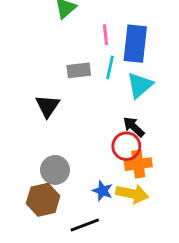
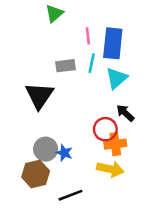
black triangle: (48, 106) -> (39, 96), size x1.4
black arrow: (134, 127) -> (125, 113), moved
blue star: (103, 191) -> (64, 153), moved

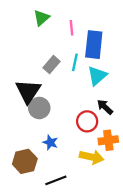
pink line: (88, 36) -> (72, 28), moved
gray rectangle: (65, 66) -> (52, 65), turned -42
orange cross: (115, 144) -> (108, 140), moved
gray circle: (46, 149) -> (39, 108), moved

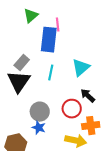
blue rectangle: (94, 45) -> (49, 40), moved
cyan line: (75, 62) -> (51, 73), moved
gray rectangle: (52, 65) -> (22, 63), moved
gray circle: (39, 108) -> (40, 112), moved

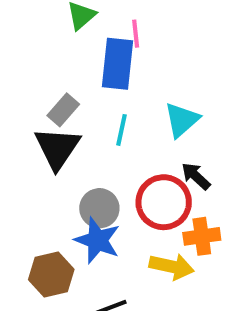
red circle: (72, 109) -> (164, 202), size x1.4
blue star: (39, 128) -> (97, 240), size x1.6

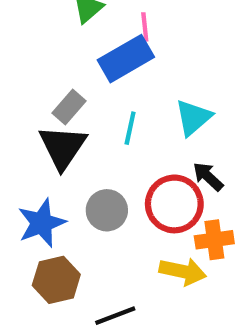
blue rectangle: (117, 64) -> (126, 59), turned 54
blue star: (97, 240) -> (42, 223), moved, turned 30

